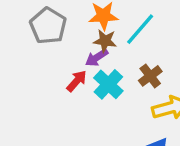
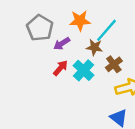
brown star: (105, 41) -> (94, 47), moved
purple arrow: (97, 58) -> (62, 44), moved

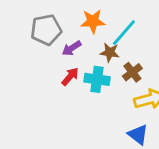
gray pentagon: (40, 28) -> (46, 30), turned 30
cyan cross: (83, 70) -> (97, 79), turned -35

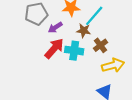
red arrow: (70, 77) -> (54, 48), size x1.5

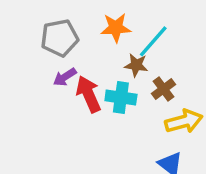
purple arrow: (55, 27) -> (65, 77), moved
red arrow: (54, 48) -> (89, 94), turned -65

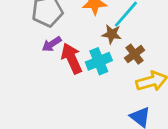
cyan cross: (121, 98) -> (99, 61), turned -30

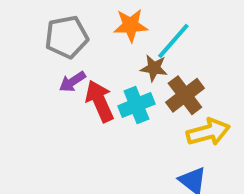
brown cross: (135, 54) -> (185, 95), size x1.4

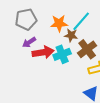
orange star: (131, 25) -> (59, 23), moved
red arrow: (100, 101) -> (43, 52), turned 105

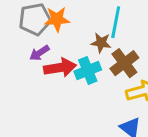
cyan line: (81, 21) -> (116, 22), turned -30
orange star: (59, 23) -> (57, 19), moved

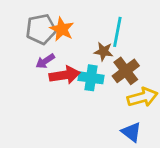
orange star: (57, 19) -> (62, 29), turned 30
cyan cross: (88, 71) -> (91, 78), turned 30

